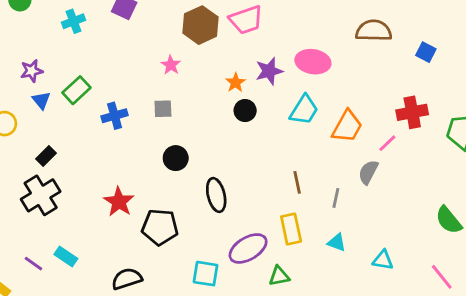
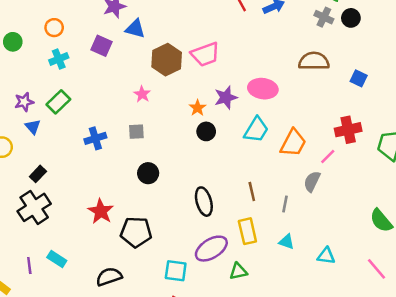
green rectangle: (76, 90) -> (58, 102), moved
black ellipse: (216, 195) -> (204, 202), moved
purple line: (33, 264) -> (29, 266), turned 49

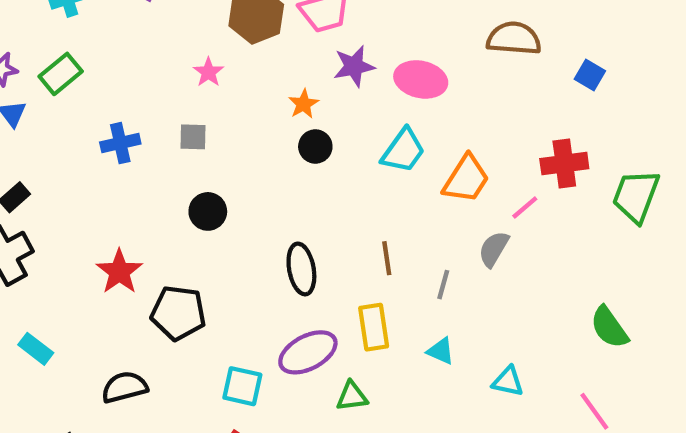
purple star: (226, 97) -> (354, 66), moved

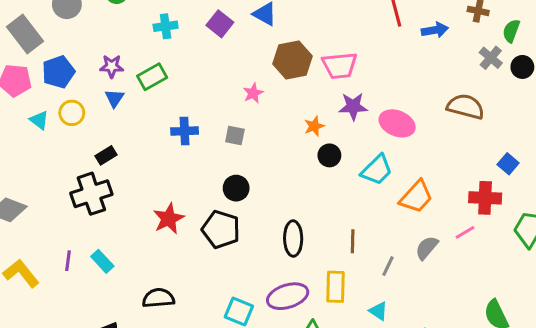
blue square: (590, 75) -> (508, 164), moved
black circle: (315, 146) -> (329, 155), moved
pink line: (525, 207) -> (465, 232), moved
black pentagon: (178, 313) -> (221, 229), moved

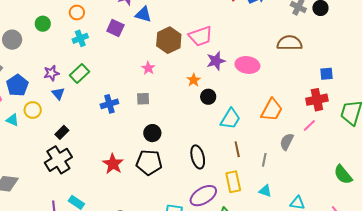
blue square: (508, 164) -> (327, 74), turned -32
cyan trapezoid: (377, 170) -> (230, 119), moved

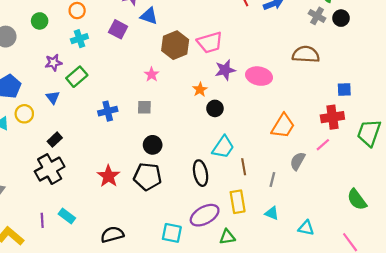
purple star: (51, 73) -> (53, 63), moved
cyan trapezoid: (230, 119) -> (223, 147), moved

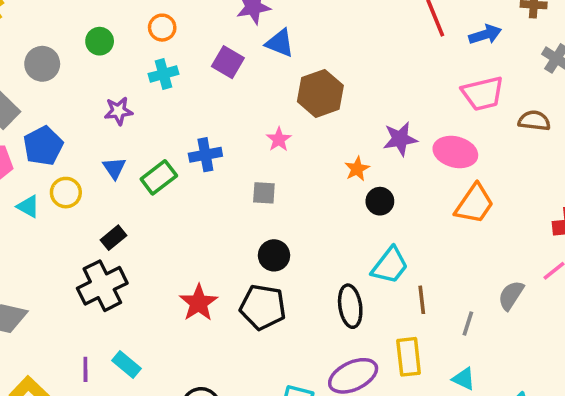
pink trapezoid: (210, 42) -> (483, 93), moved
brown semicircle: (306, 54) -> (534, 121), size x0.7
green rectangle: (77, 77) -> (159, 177), moved
blue cross: (108, 111) -> (205, 155), moved
orange trapezoid: (283, 126) -> (474, 204), moved

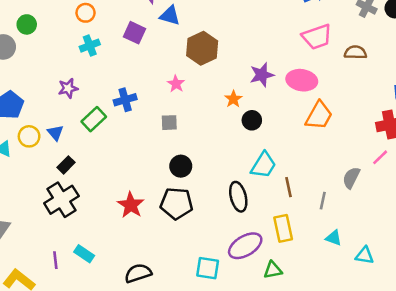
green circle: (100, 41) -> (27, 24), moved
purple star: (118, 111) -> (68, 88), moved
blue triangle: (114, 168) -> (55, 133), moved
cyan triangle: (464, 379) -> (334, 238), moved

